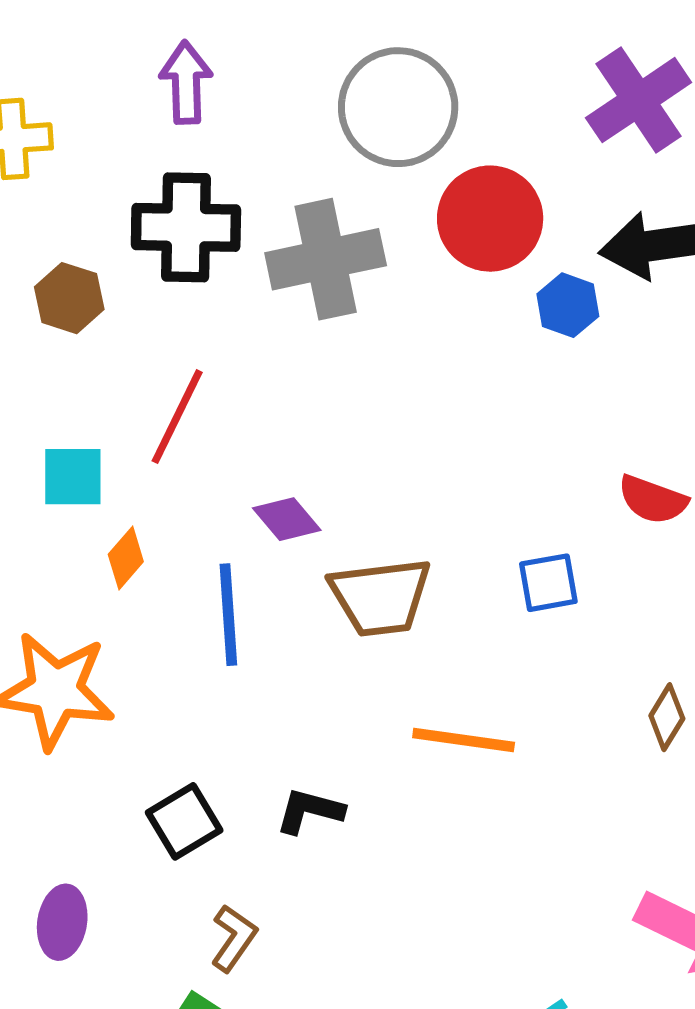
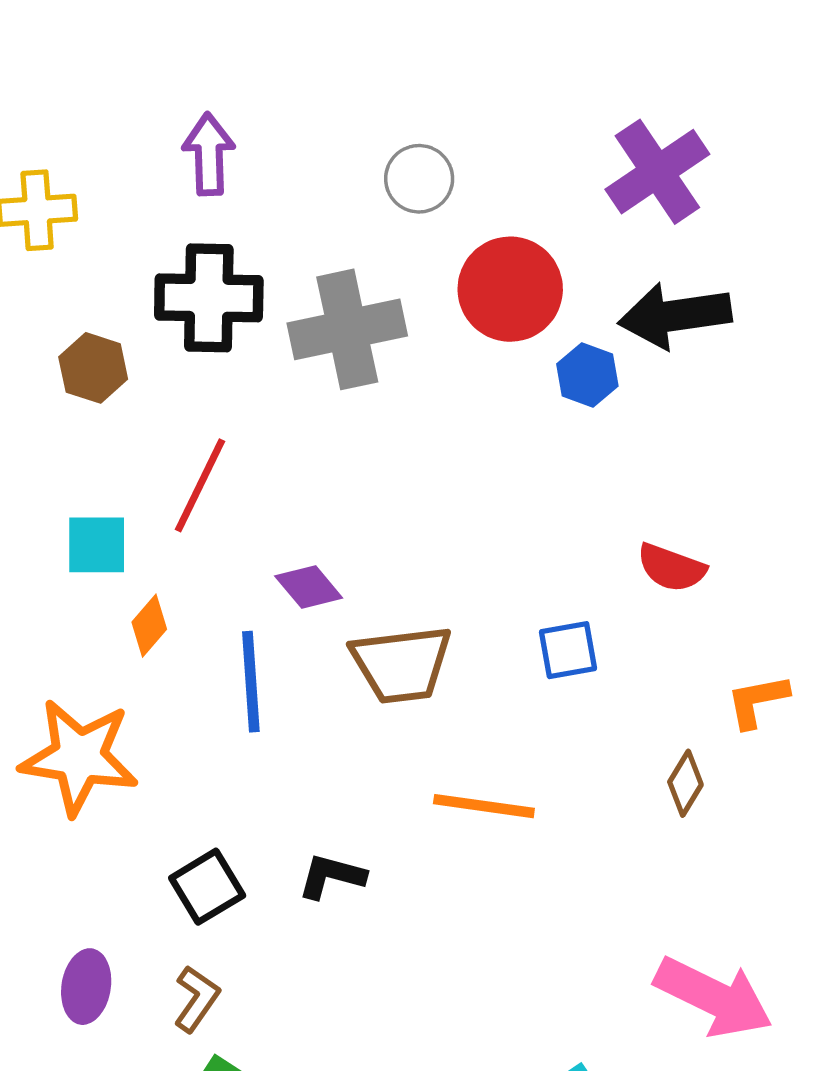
gray circle: (398, 107) -> (419, 179), size x0.6
brown L-shape: (234, 938) -> (197, 999), moved

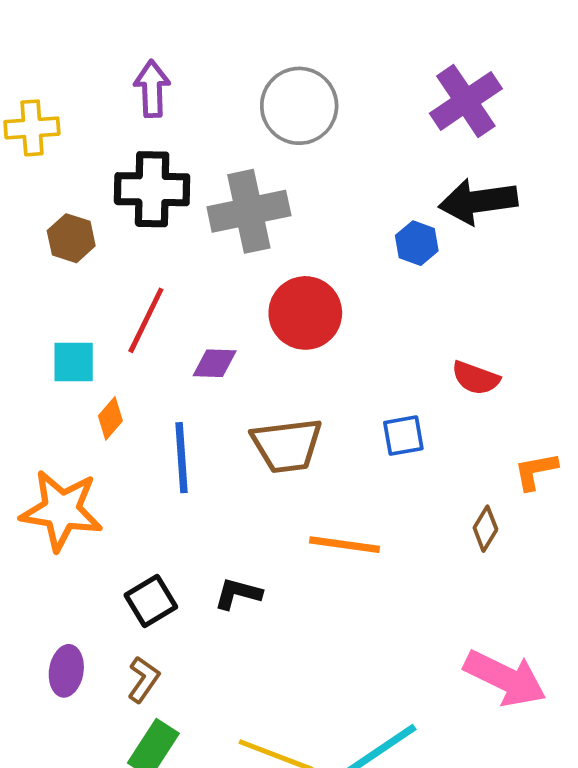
gray circle: (419, 179) -> (299, 106), size x1.6
red circle: (510, 289) -> (305, 313), moved
purple diamond: (309, 587) -> (215, 363), moved, turned -48

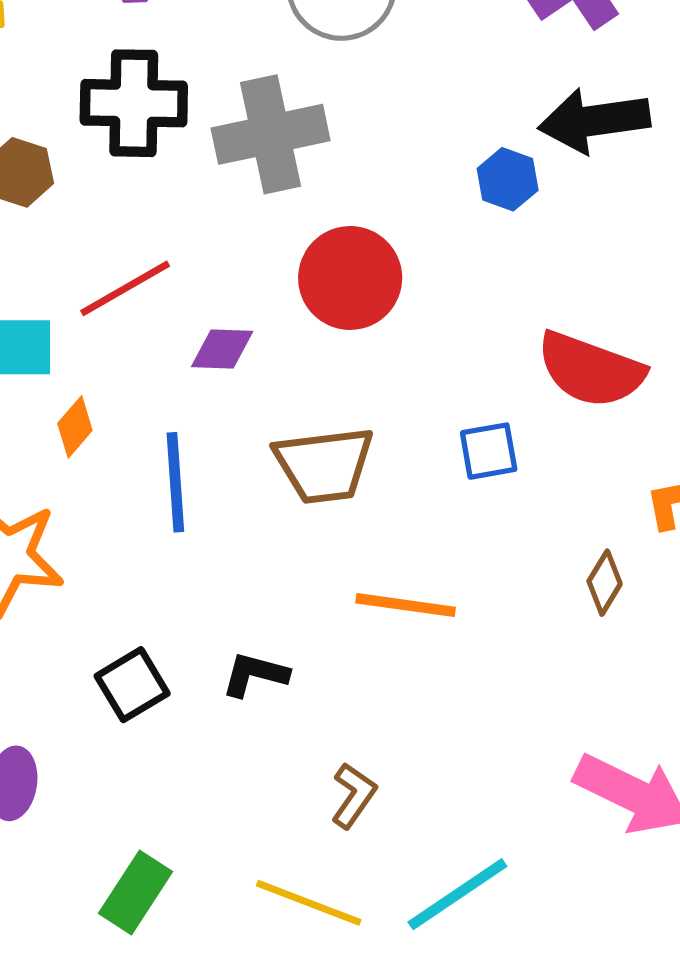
red line: (146, 320) -> (125, 288), turned 34
red semicircle: (476, 378) -> (591, 370), size x1.6
brown L-shape: (143, 679) -> (354, 795), moved

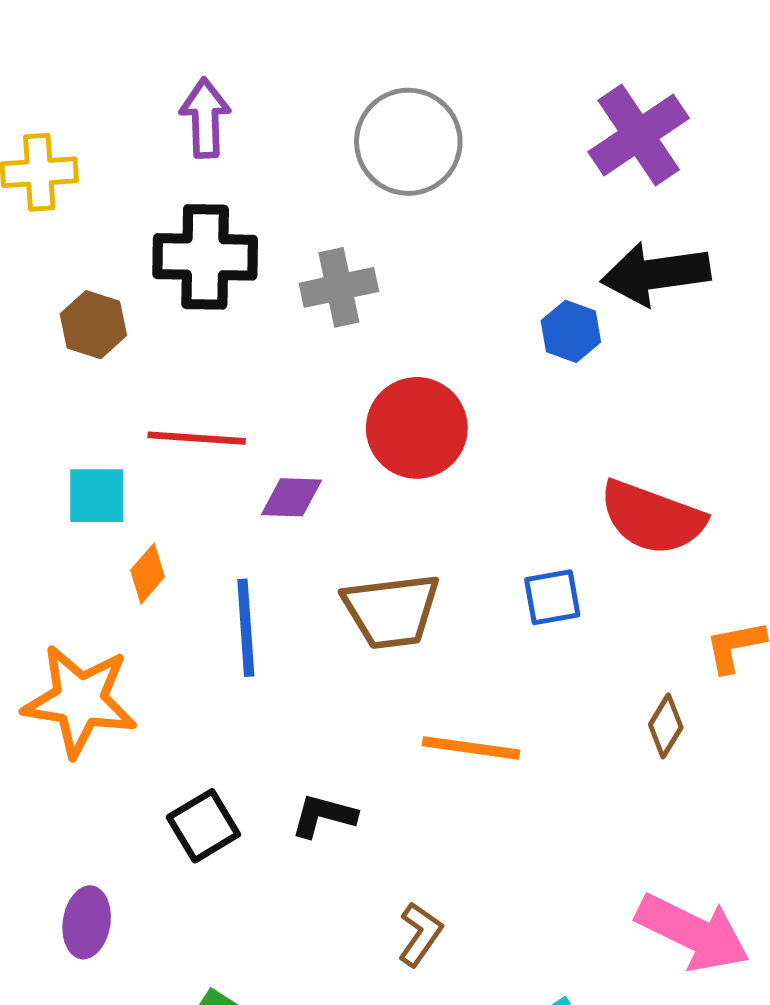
gray cross: (271, 134) -> (339, 287), size x0.7
red line: (125, 288) -> (197, 438), turned 34

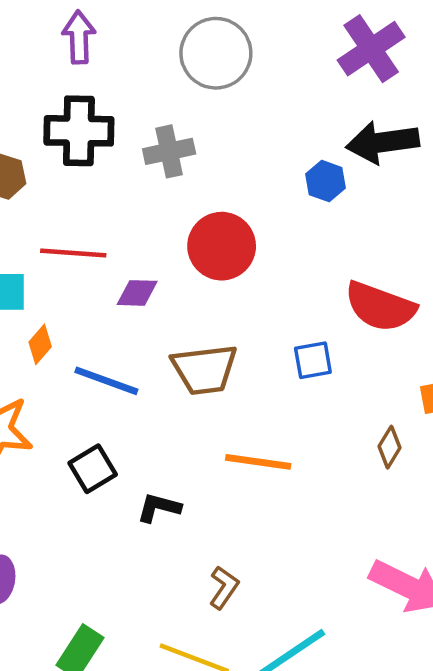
blue line: (246, 628) -> (106, 381), turned -66
black square: (203, 826) -> (93, 469), moved

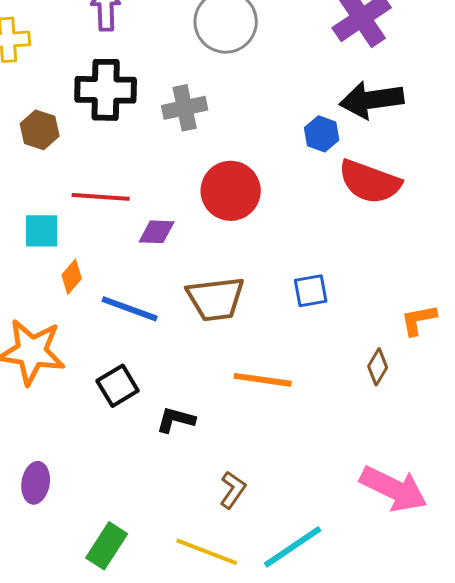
red semicircle: (380, 307) -> (370, 182), moved

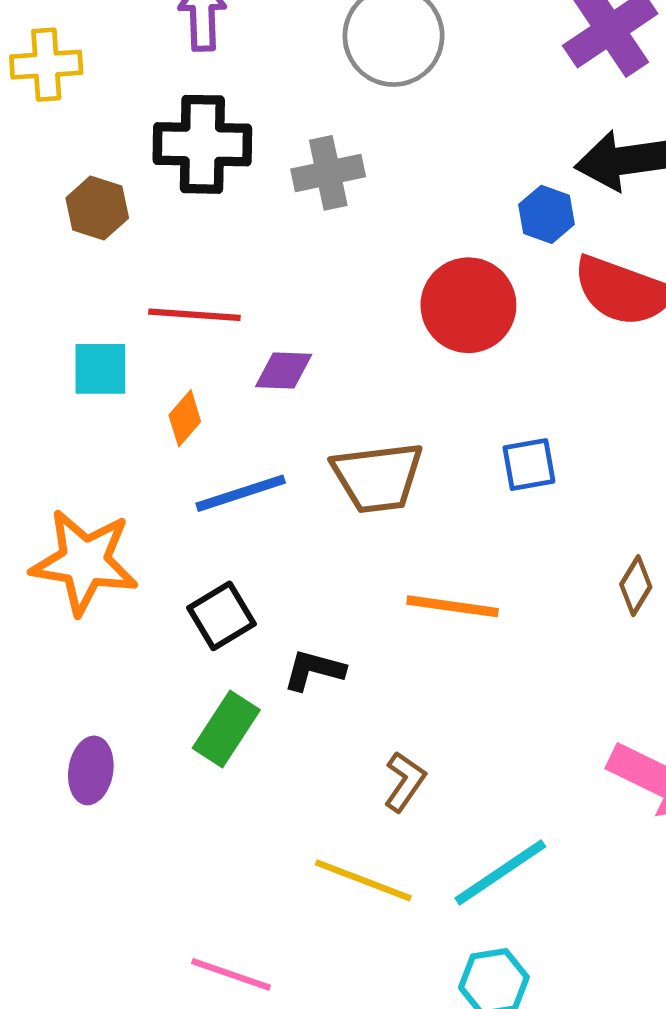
red circle: (231, 191) -> (468, 305), moved
orange diamond: (72, 277) -> (185, 418), moved
blue line: (130, 309) -> (241, 493), turned -38
green rectangle: (107, 546) -> (226, 729), moved

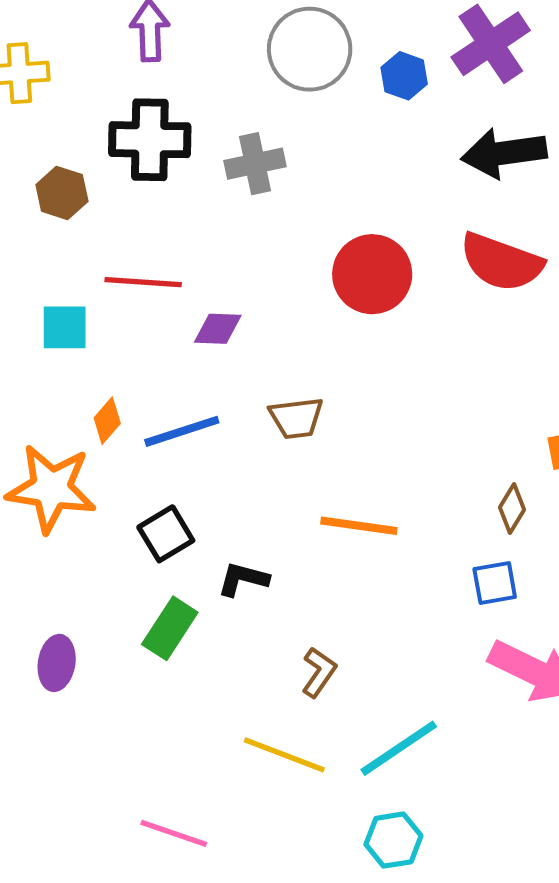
blue hexagon: (547, 214) -> (404, 76), moved
orange diamond: (185, 418) -> (107, 421), moved
blue square: (529, 465) -> (495, 583), moved
brown trapezoid: (378, 477) -> (296, 418), size x0.7

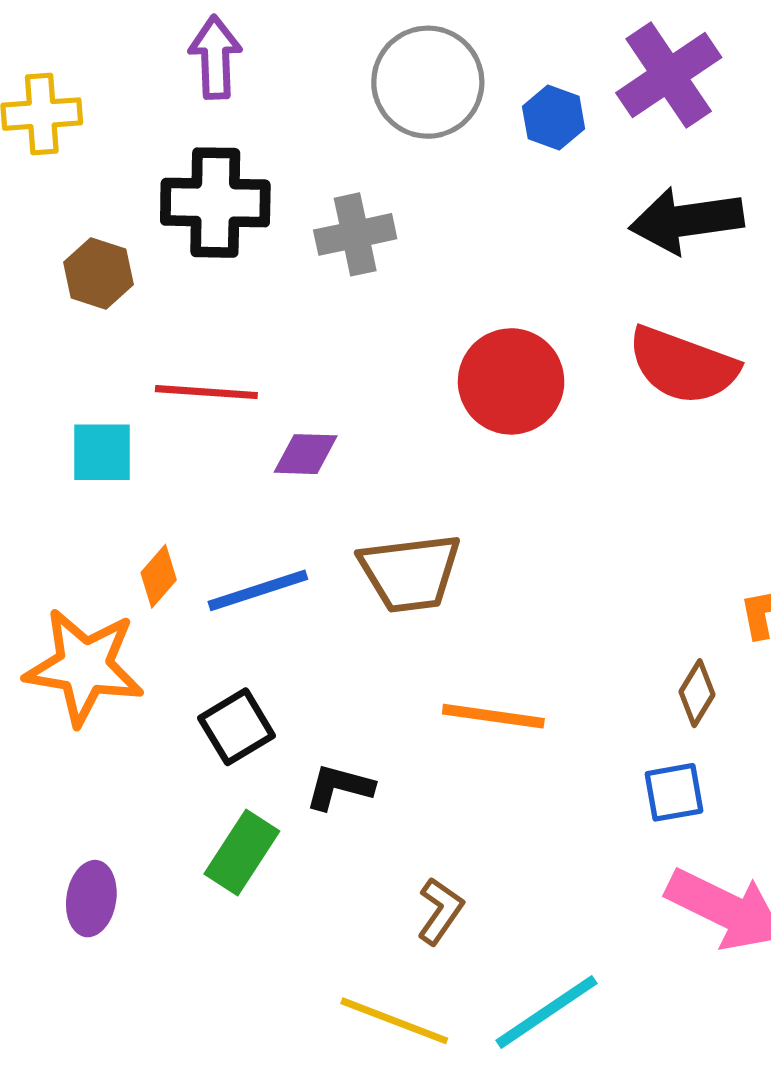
brown trapezoid: (296, 418) -> (410, 573), size x1.4

